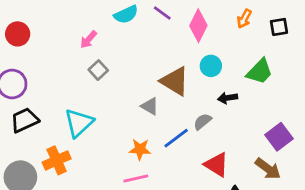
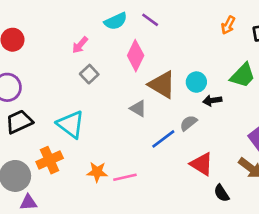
pink diamond: (198, 26) -> (136, 56), moved
cyan circle: (211, 66) -> (196, 82), moved
cyan triangle: (79, 123) -> (71, 124), turned -40
orange star: (140, 149) -> (97, 172), moved

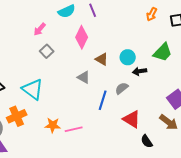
purple line: (150, 20) -> (93, 10), turned 32
brown triangle: (162, 85) -> (102, 59), size x0.6
blue line: (163, 139) -> (103, 100), turned -36

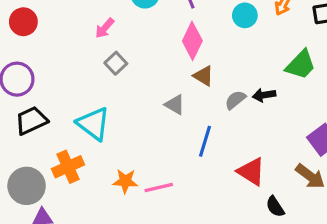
pink diamond: (82, 37) -> (192, 41), moved
cyan circle: (128, 57) -> (245, 15), moved
gray semicircle: (122, 88) -> (235, 100), moved

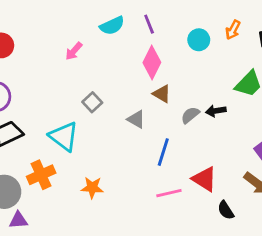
gray square: (116, 63) -> (92, 102), moved
pink line: (159, 187) -> (169, 193), moved

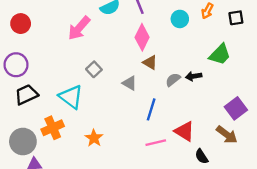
pink arrow: (74, 51) -> (79, 28), size x1.6
orange star: (92, 188) -> (94, 138), turned 30

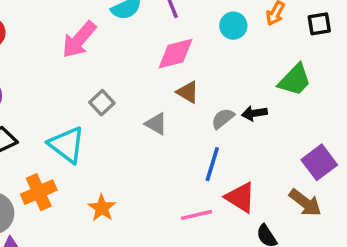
pink diamond: (142, 37) -> (175, 54), turned 50
blue line: (151, 109) -> (212, 164), moved

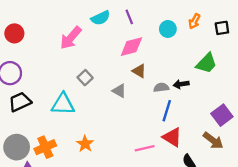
gray semicircle: (223, 119) -> (161, 88), turned 32
cyan triangle: (67, 145) -> (63, 104), turned -35
blue line: (212, 164) -> (167, 111), moved
orange cross: (39, 192) -> (45, 147), moved

